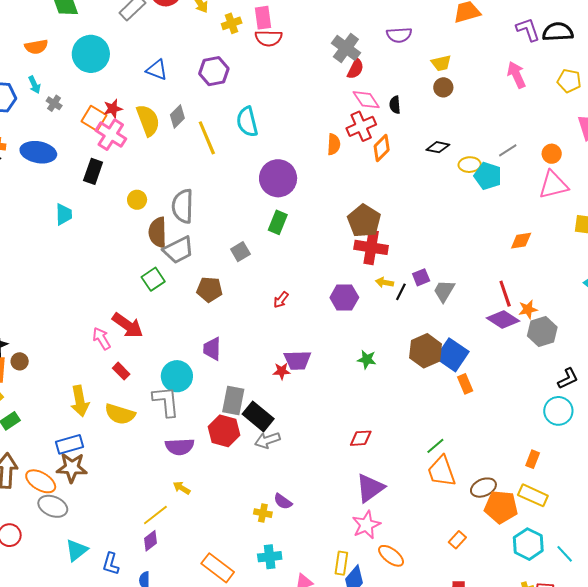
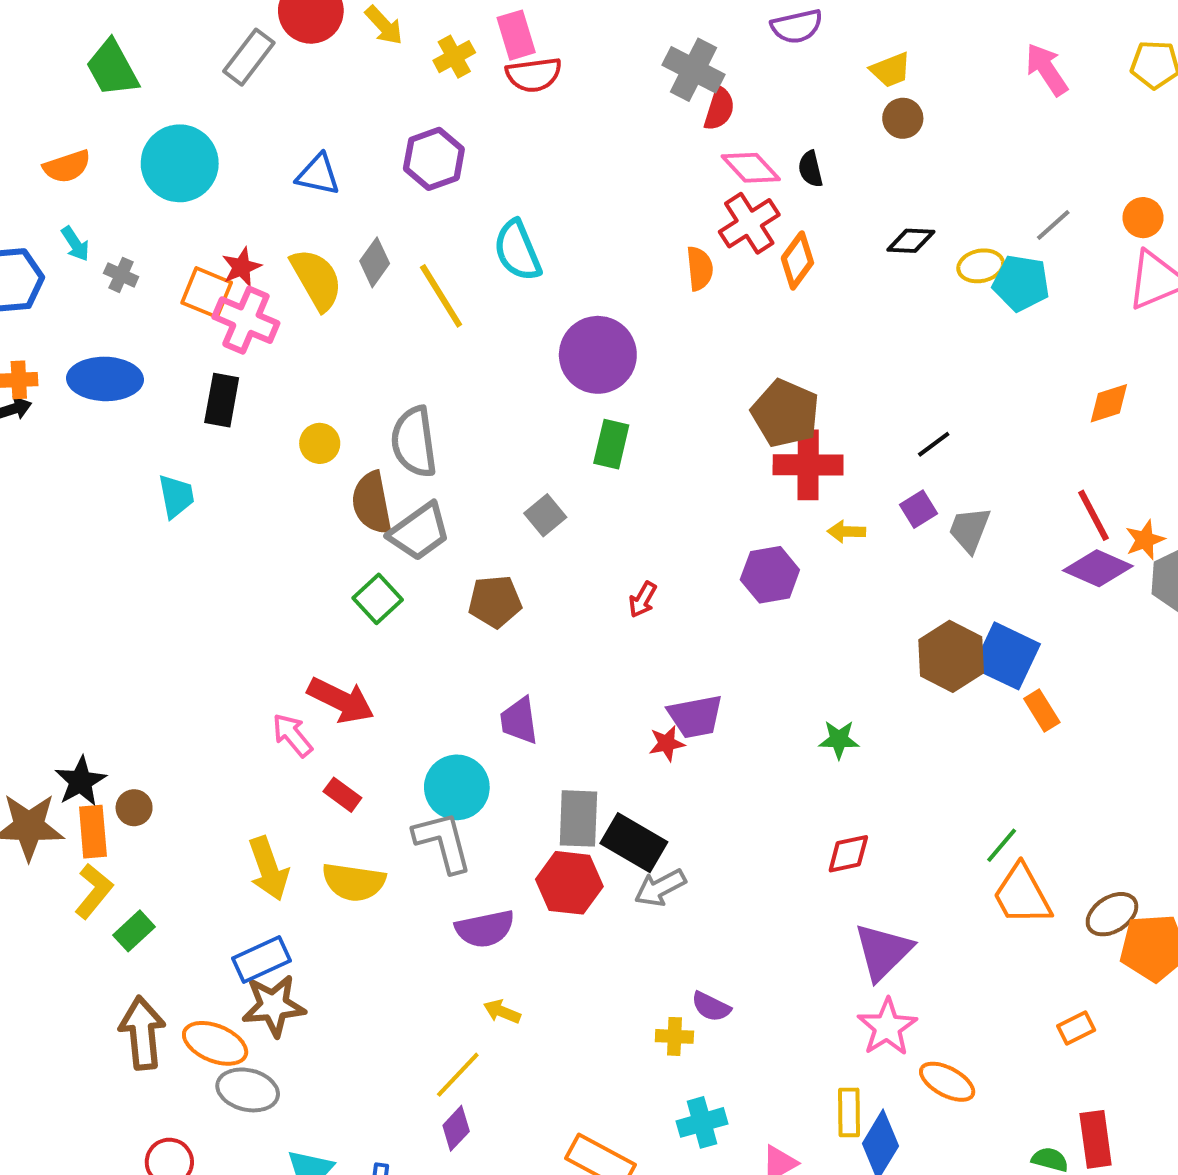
black line: (401, 292) -> (934, 444), moved, turned 36
green star: (367, 359) -> (839, 740), moved
orange rectangle: (457, 540) -> (1076, 1028), turned 30

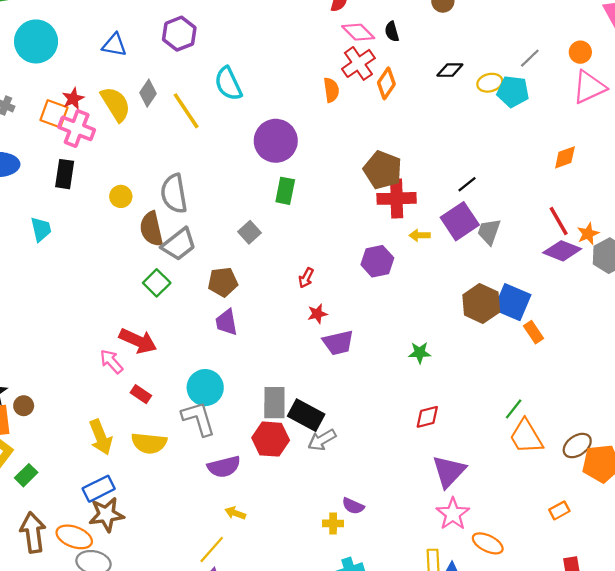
purple square: (919, 509) -> (460, 221), size x1.8
purple trapezoid: (519, 721) -> (226, 322), moved
red star: (667, 743) -> (317, 314), moved

